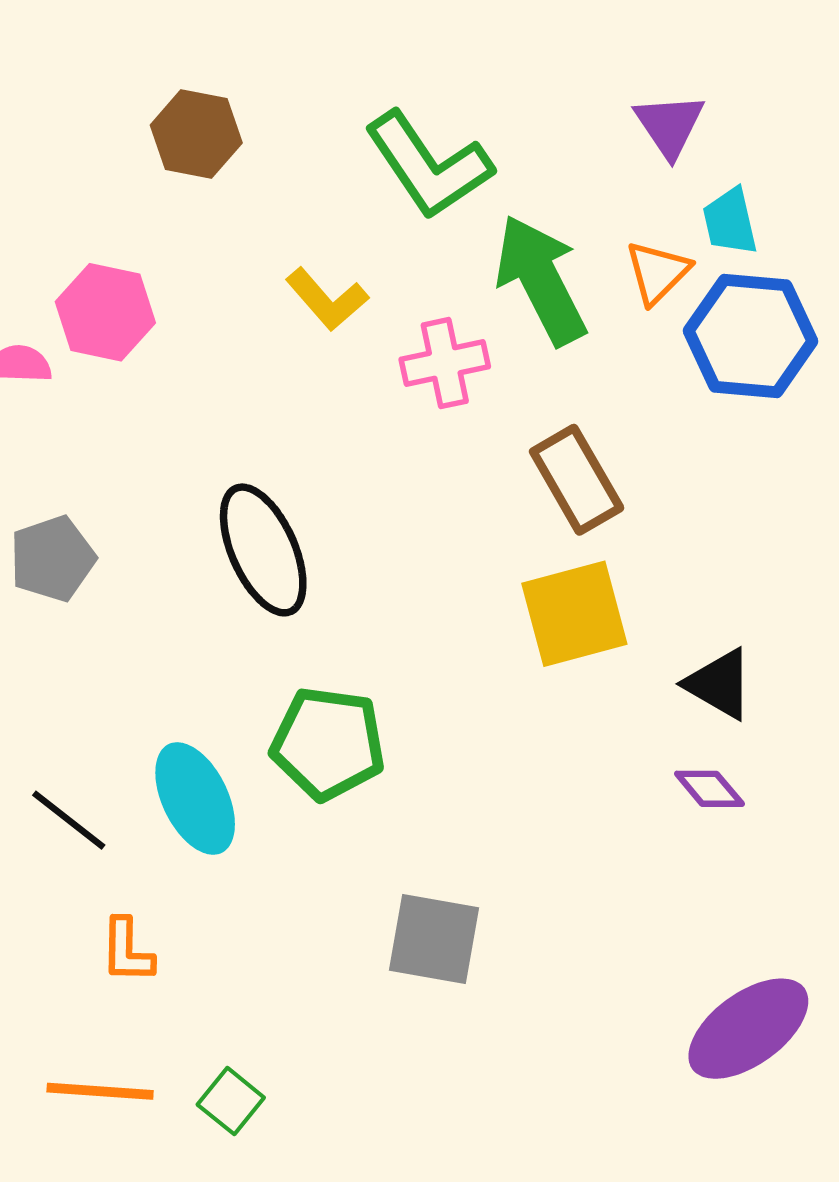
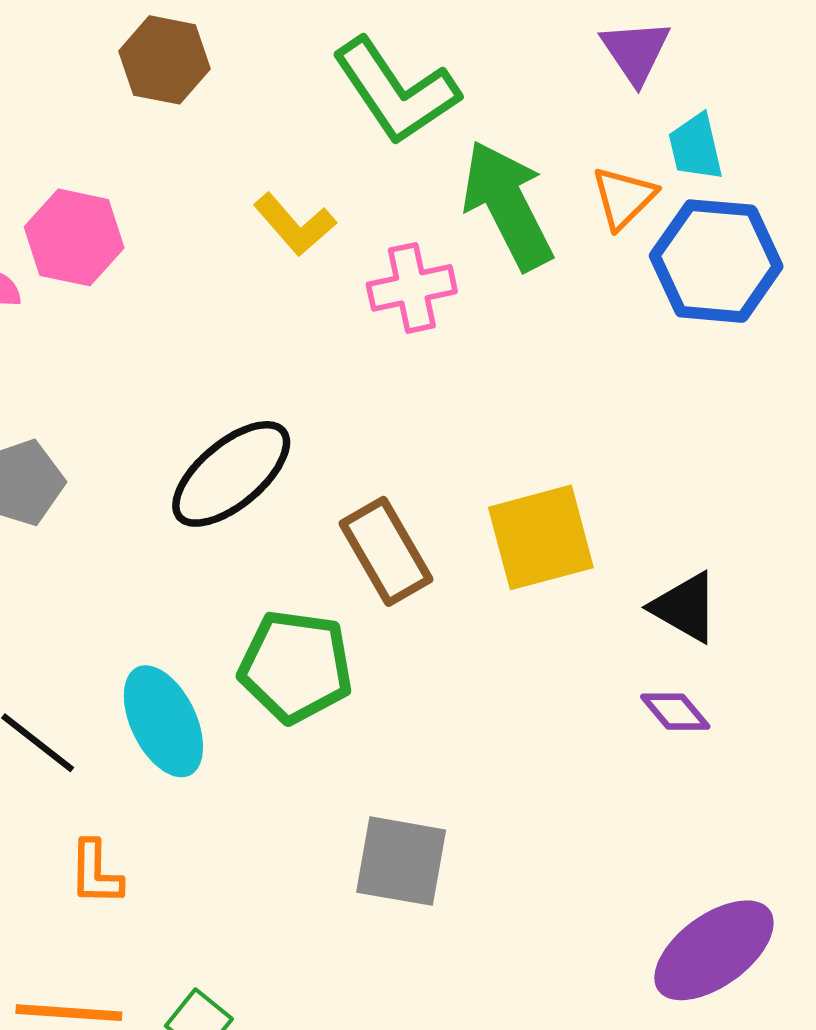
brown rectangle: (577, 480) -> (386, 551), moved
black ellipse: (263, 550) -> (231, 474), turned 74

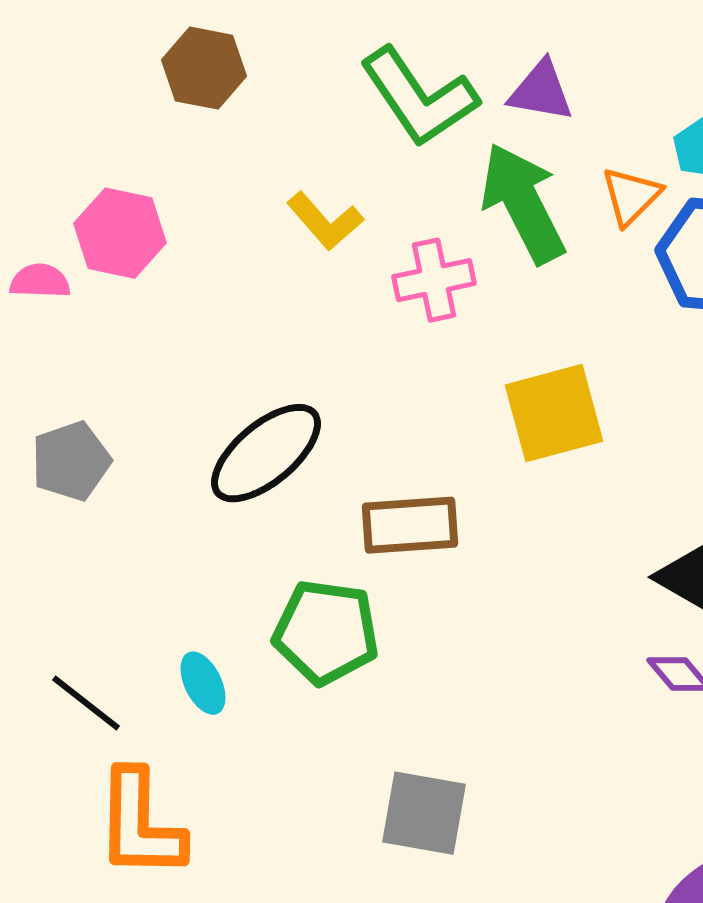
purple triangle: (636, 51) -> (541, 91), moved, turned -46
yellow square: (541, 537) -> (554, 413), moved
brown rectangle: (386, 551) -> (410, 525), turned -64
cyan ellipse: (163, 721) -> (203, 683), size x0.6
orange L-shape: (96, 873) -> (140, 824), size x1.8

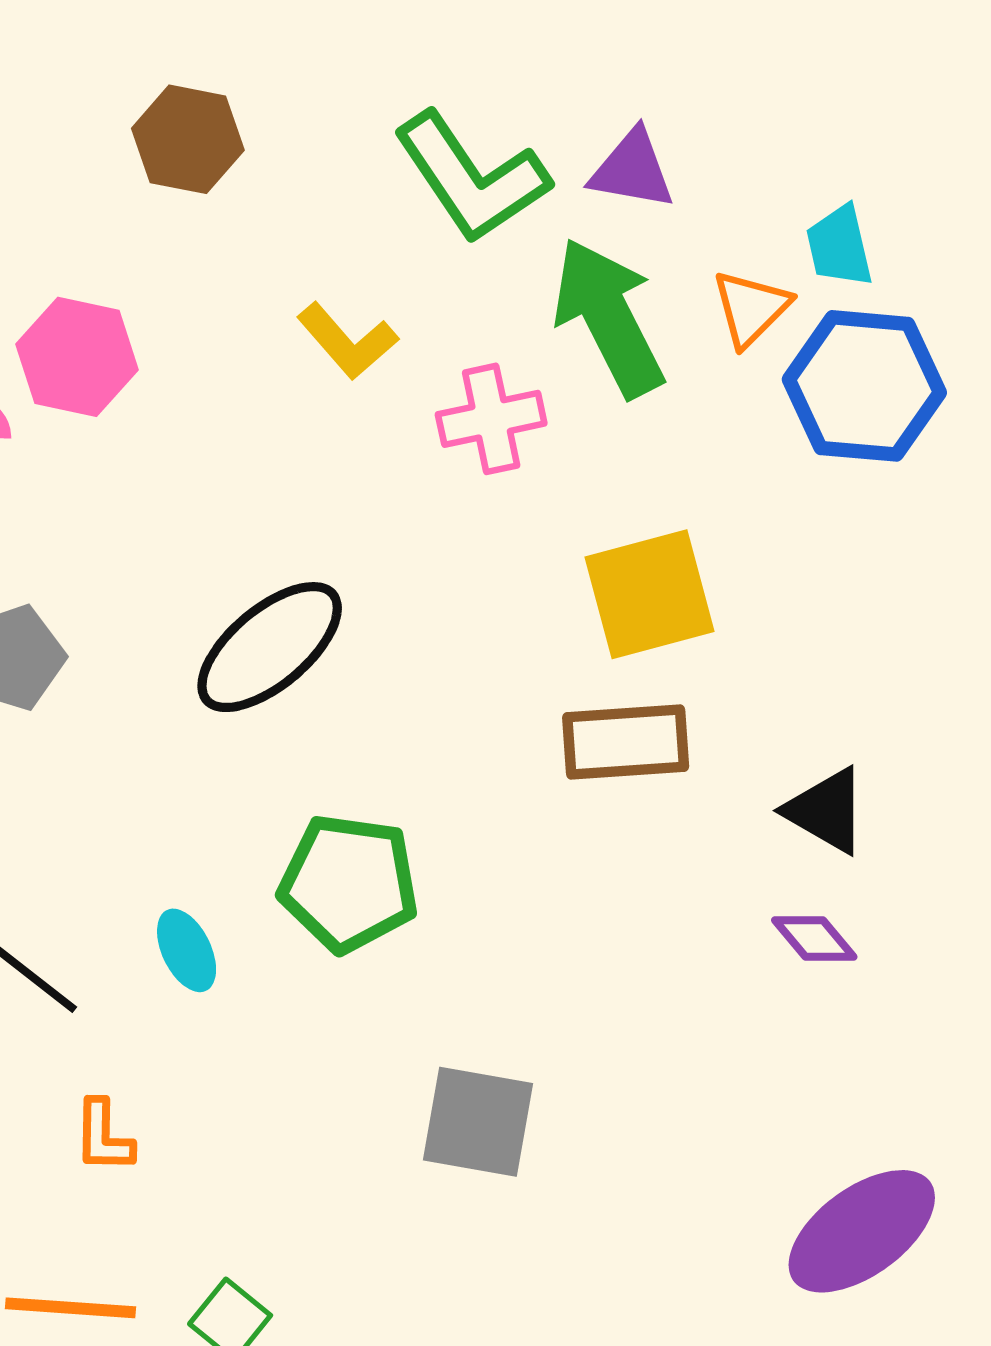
brown rectangle: (410, 525) -> (626, 742), moved
orange L-shape: (140, 824) -> (103, 1136), size x0.5

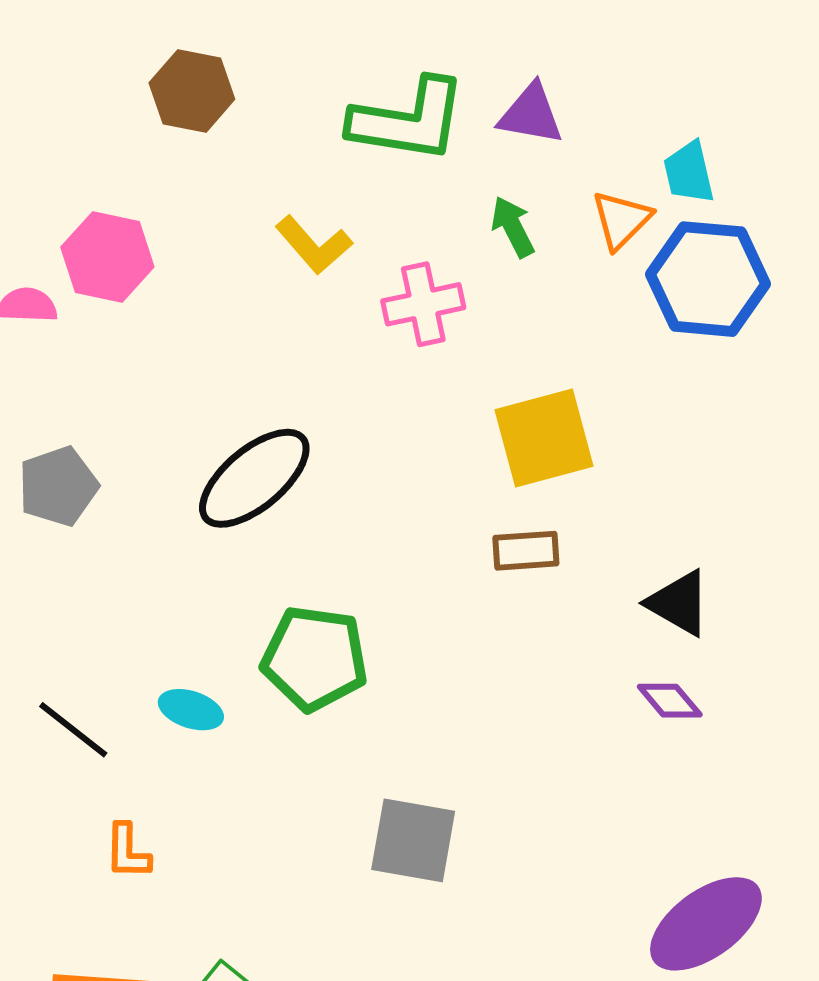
green L-shape: (471, 178) -> (408, 120), turned -47
green arrow: (609, 317) -> (513, 227), size x0.5
brown rectangle: (626, 742) -> (526, 551), size x0.7
cyan ellipse: (187, 950) -> (191, 710), turned -46

